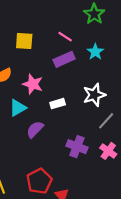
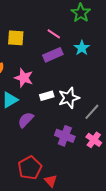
white star: (94, 95) -> (69, 98), moved

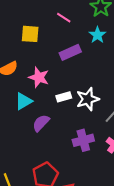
pink line: (54, 34) -> (64, 18), moved
cyan star: (82, 48) -> (97, 35), moved
purple cross: (65, 136) -> (83, 140), turned -36

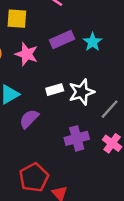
cyan star: (97, 35) -> (93, 42), moved
pink star: (39, 77) -> (27, 54), moved

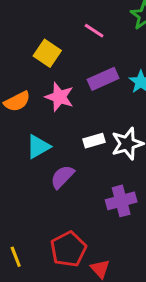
yellow square: (17, 19) -> (47, 53), turned 30

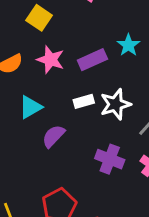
purple rectangle: (103, 79) -> (92, 60), moved
purple cross: (121, 201) -> (110, 159), turned 36

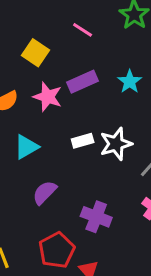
purple rectangle: (92, 60) -> (83, 82), moved
purple semicircle: (53, 136) -> (45, 192), moved
purple cross: (110, 159) -> (96, 217), moved

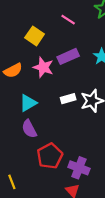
purple semicircle: (45, 192) -> (29, 129), moved, turned -72
purple cross: (96, 217) -> (79, 168), moved
red pentagon: (57, 250) -> (50, 156), moved

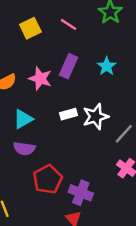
yellow square: (35, 36) -> (30, 28), moved, turned 30
purple rectangle: (68, 56) -> (69, 66), turned -42
purple semicircle: (29, 129) -> (24, 149), turned -54

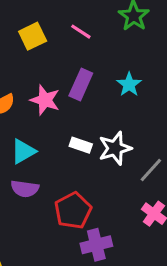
white rectangle: (69, 114) -> (81, 145), turned 35
red pentagon: (48, 179) -> (73, 211), moved
purple cross: (81, 193) -> (96, 245), turned -35

